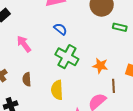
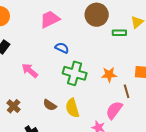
brown semicircle: (27, 79) -> (50, 105), moved, turned -40

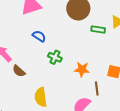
green cross: (75, 73) -> (55, 57), moved, size x0.6
brown semicircle: (50, 105) -> (19, 71), moved

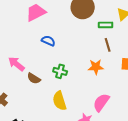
green cross: (55, 57) -> (60, 71), moved
brown line: (97, 89) -> (108, 45), moved

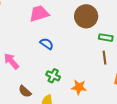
orange star: (96, 67) -> (79, 87), moved
brown semicircle: (34, 78) -> (25, 91), moved

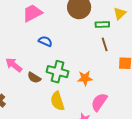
green cross: (53, 76) -> (58, 72), size x1.5
brown semicircle: (25, 91) -> (34, 78), moved

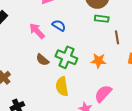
green rectangle: (102, 25) -> (102, 19), moved
pink arrow: (14, 65) -> (37, 31), moved
orange star: (85, 78) -> (98, 61), moved

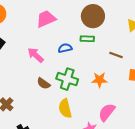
green rectangle: (102, 19) -> (87, 39), moved
blue semicircle: (59, 25) -> (65, 48), moved, turned -40
brown line: (117, 37) -> (116, 55), turned -56

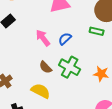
blue semicircle: (65, 48) -> (65, 39), moved, turned -40
yellow semicircle: (65, 108) -> (41, 91), moved, turned 120

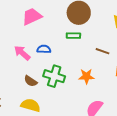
blue semicircle: (65, 39) -> (44, 49), turned 56

